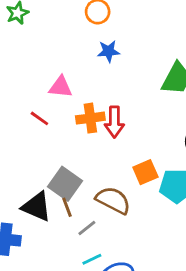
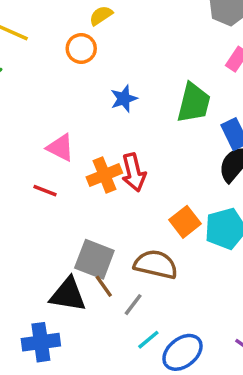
blue star: (109, 51) -> (124, 99), moved
pink triangle: (61, 87) -> (60, 148), turned 35

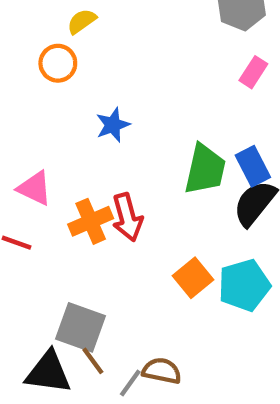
green trapezoid: (194, 103) -> (205, 169), moved
brown semicircle: (156, 264) -> (162, 371), moved, size x0.7

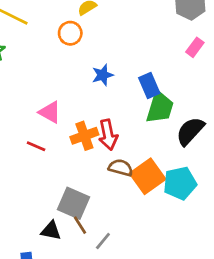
blue rectangle: (253, 166) -> (149, 86), moved
orange square: (193, 278) -> (148, 176), size x1.4
brown semicircle: (162, 371) -> (121, 168), moved
black triangle: (48, 372) -> (51, 231), size x0.7

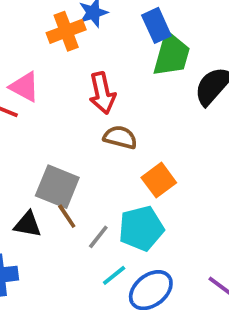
pink triangle: (50, 112) -> (24, 87), moved
orange cross: (84, 136) -> (66, 31), moved
orange square: (148, 176) -> (159, 180), moved, size x0.7
cyan pentagon: (180, 183) -> (141, 228), moved

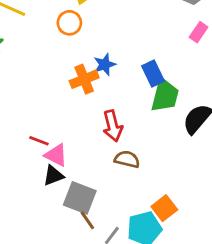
pink triangle: (24, 87) -> (56, 155), moved
orange square: (159, 180) -> (164, 208), moved
black triangle: (28, 224) -> (53, 176), moved, turned -30

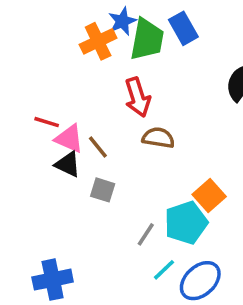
green trapezoid: (165, 96) -> (147, 39), moved
black triangle: (53, 176) -> (68, 164), turned 50
gray square: (80, 198) -> (103, 190), size x0.6
brown line: (87, 220) -> (98, 147), moved

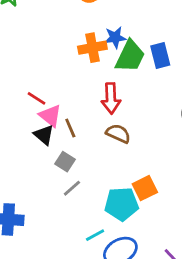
gray line: (146, 234) -> (72, 188), moved

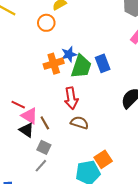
gray line: (72, 188) -> (41, 166), moved

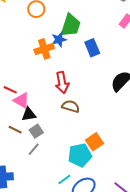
green trapezoid: (81, 67) -> (71, 25), moved
brown line: (45, 123) -> (15, 130), moved, turned -32
black triangle: (26, 130) -> (29, 114), moved, turned -42
gray square: (44, 147) -> (36, 131), turned 32

